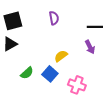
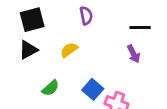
yellow semicircle: (61, 56) -> (69, 50), moved
blue square: (50, 74) -> (93, 89), moved

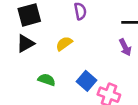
green semicircle: (51, 88) -> (47, 80), turned -119

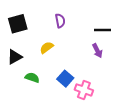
black triangle: (25, 44) -> (15, 57), moved

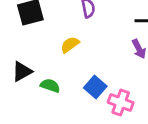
black triangle: (15, 57) -> (22, 71), moved

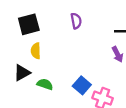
yellow semicircle: (70, 45) -> (36, 51), moved, turned -56

